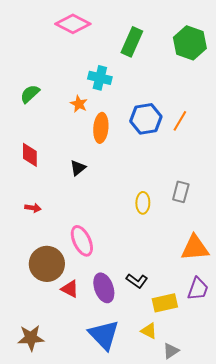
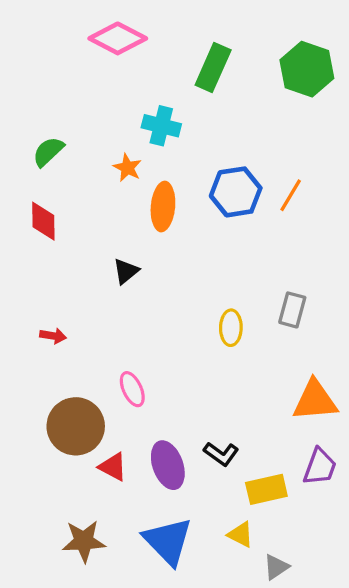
red diamond: (30, 155) -> (43, 221), moved
pink ellipse: (82, 241) -> (132, 389), size x0.7
brown star: (31, 338) -> (84, 541), moved

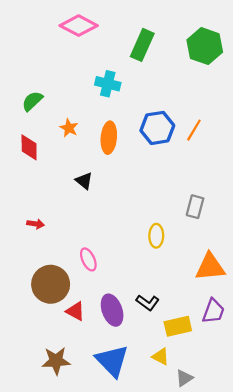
orange star: (127, 168) -> (69, 128), moved
black triangle: (126, 271) -> (84, 181), turned -42
yellow ellipse: (231, 328) -> (156, 236), moved

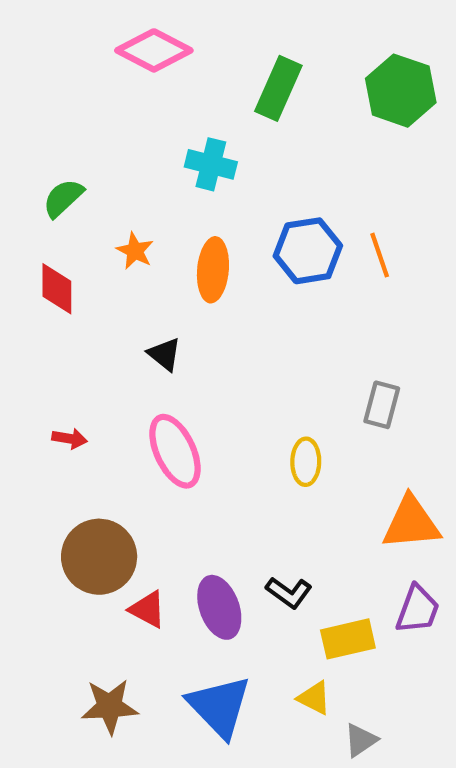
orange line: (194, 130) -> (380, 255), turned -50
pink ellipse: (88, 259) -> (175, 451), moved, size x1.6

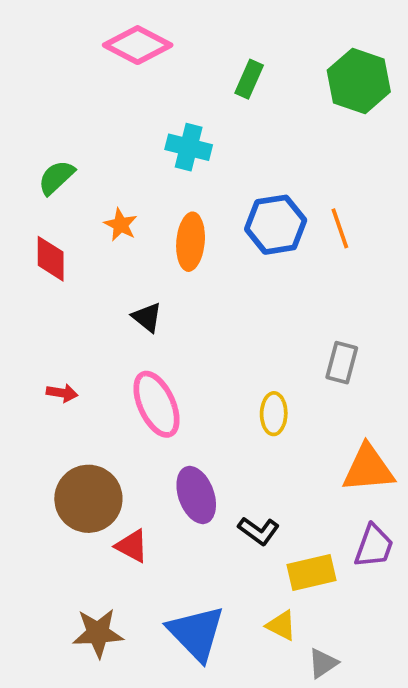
green rectangle: (278, 88) -> (249, 79), size x0.7
purple ellipse: (219, 607) -> (196, 495), moved

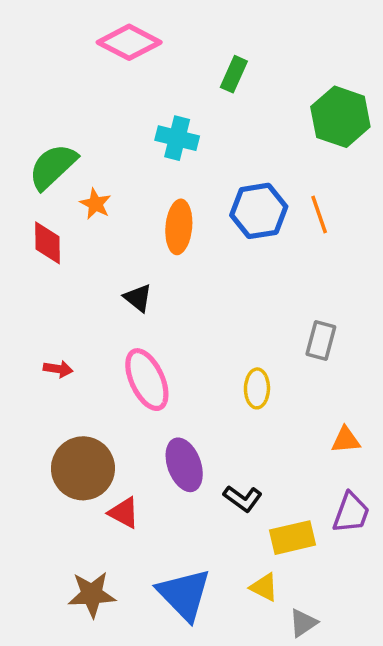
green hexagon: (359, 81) -> (340, 117), moved
green semicircle: (56, 177) -> (53, 167), size x1.4
orange star: (121, 225) -> (95, 204), moved
orange triangle: (368, 469) -> (346, 440), size x0.6

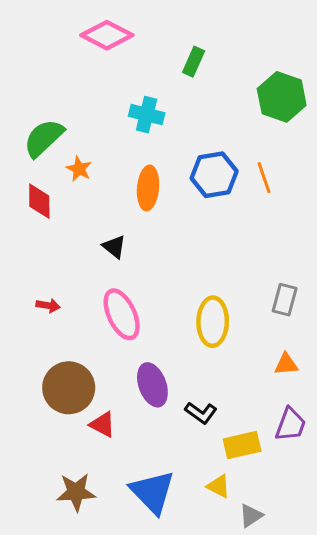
gray rectangle: (321, 341) -> (285, 300), moved
yellow ellipse: (257, 388) -> (213, 322), size x1.5

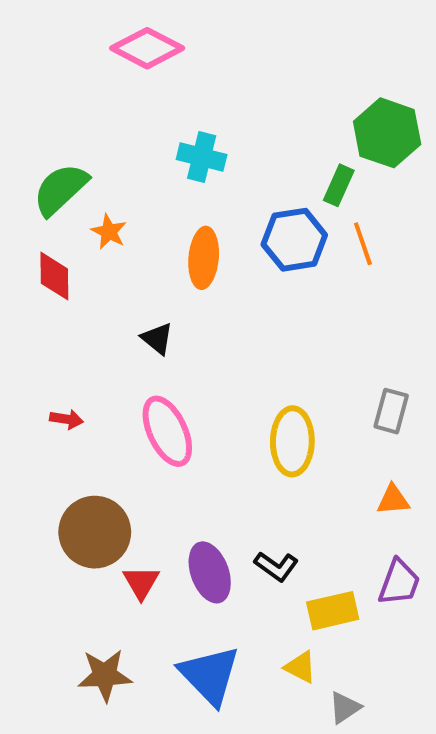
green rectangle: (194, 62) -> (339, 185), moved
purple ellipse: (152, 385) -> (210, 572), moved
red triangle: (102, 425) -> (141, 582), turned 32

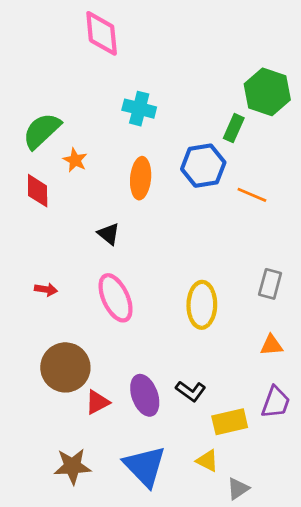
pink diamond: (147, 48) -> (102, 33), turned 57
orange line: (363, 244) -> (252, 195), moved, turned -48
red triangle: (141, 582) -> (97, 402), turned 32

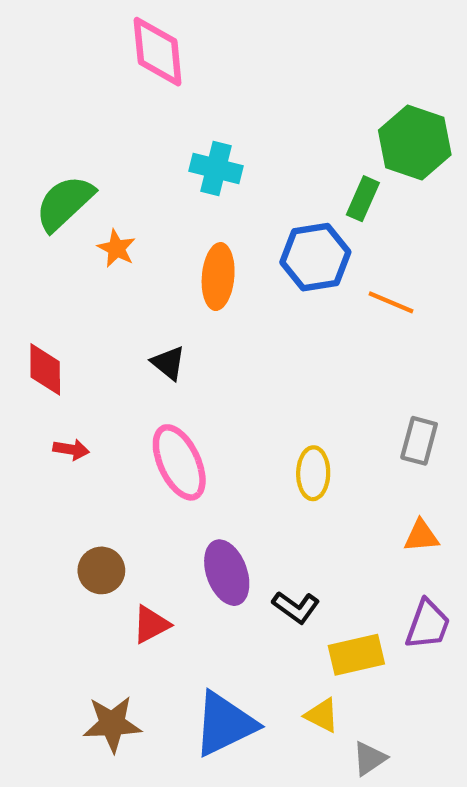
red diamond: (38, 191) -> (45, 369), moved
yellow ellipse: (202, 305) -> (313, 473), size x0.7
brown circle: (65, 367) -> (101, 570), size x0.6
purple ellipse: (145, 395) -> (227, 573), moved
blue triangle: (145, 466) -> (225, 724), turned 48

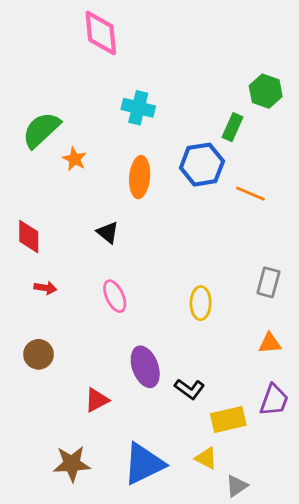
green hexagon: (415, 142) -> (266, 91), size x0.7
pink ellipse: (179, 462) -> (115, 296), size x0.7
brown circle: (101, 570) -> (38, 354), moved

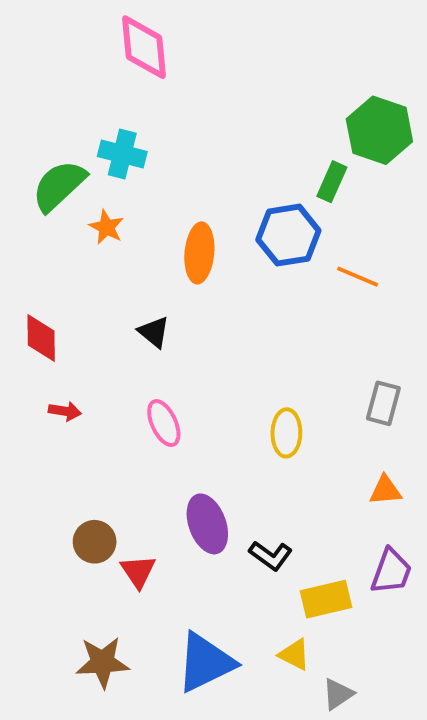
green hexagon: (266, 91) -> (379, 130), size x1.4
cyan cross: (138, 108) -> (122, 154), moved
brown circle: (38, 354) -> (95, 542), moved
red triangle: (97, 400) -> (138, 571), turned -36

